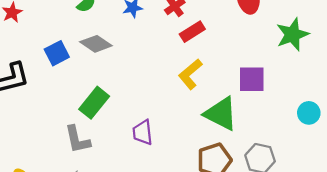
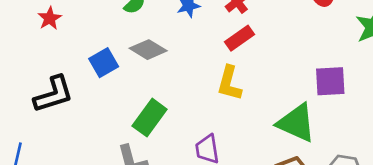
red rectangle: (192, 32) -> (239, 38), moved
yellow L-shape: (190, 74) -> (229, 83), moved, turned -32

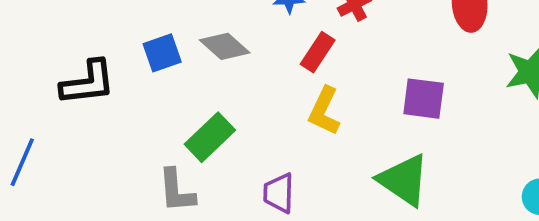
red rectangle: (239, 38) -> (318, 52), moved, turned -32
purple square: (330, 81) -> (424, 99), moved

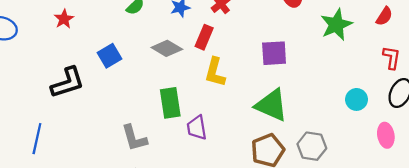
gray diamond: (225, 46) -> (167, 48), moved
green rectangle: (210, 137) -> (170, 103), moved, turned -44

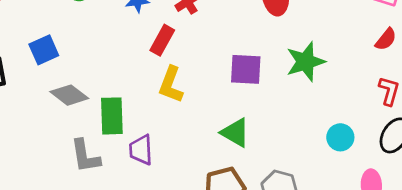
green star: (336, 25) -> (306, 62), moved
gray diamond: (167, 48) -> (69, 95), moved
green triangle: (271, 105) -> (235, 133), size x0.7
gray L-shape: (134, 138) -> (85, 156), moved

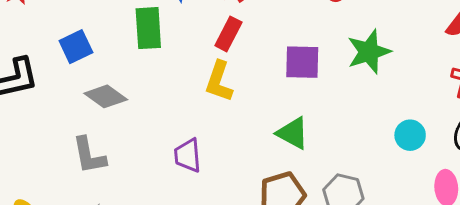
red rectangle: (162, 40) -> (228, 34), moved
green rectangle: (112, 116) -> (148, 28), moved
gray L-shape: (85, 156) -> (89, 155), moved

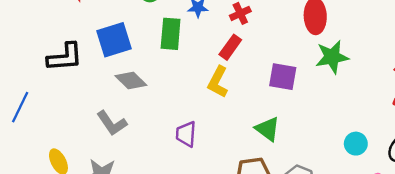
blue square: (76, 47) -> (114, 40), size x1.4
green star: (369, 52) -> (332, 57), moved
gray L-shape: (89, 155) -> (112, 123), turned -32

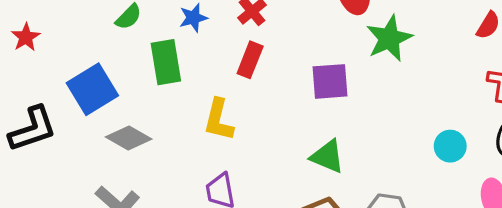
yellow L-shape: (218, 82) -> (219, 120), moved

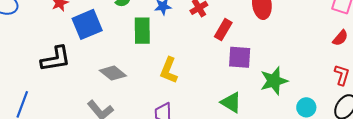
green star: (389, 38) -> (274, 81), moved
red rectangle: (250, 60) -> (223, 30), moved
blue square: (92, 89) -> (87, 24), moved

